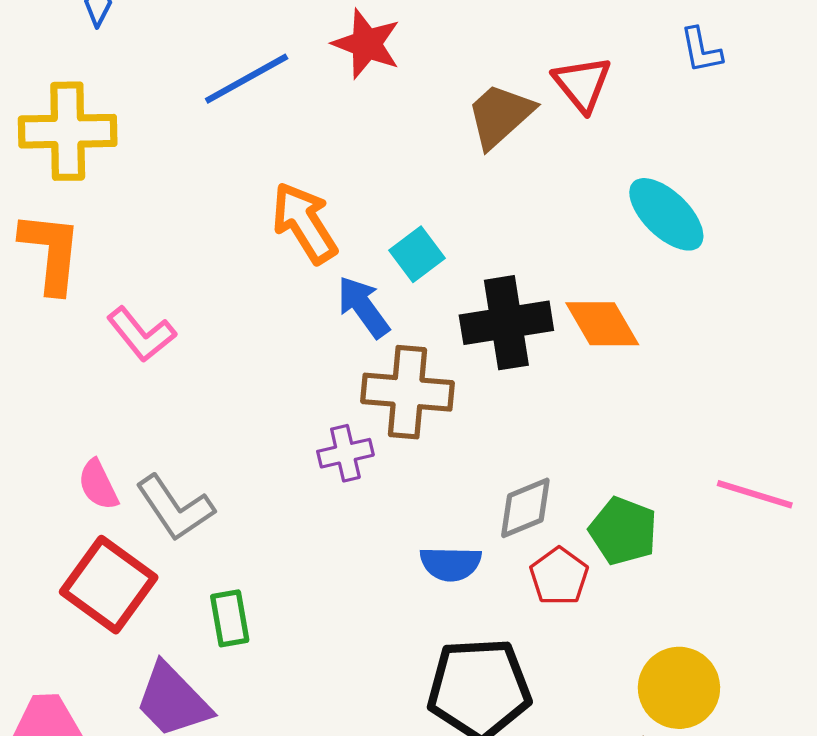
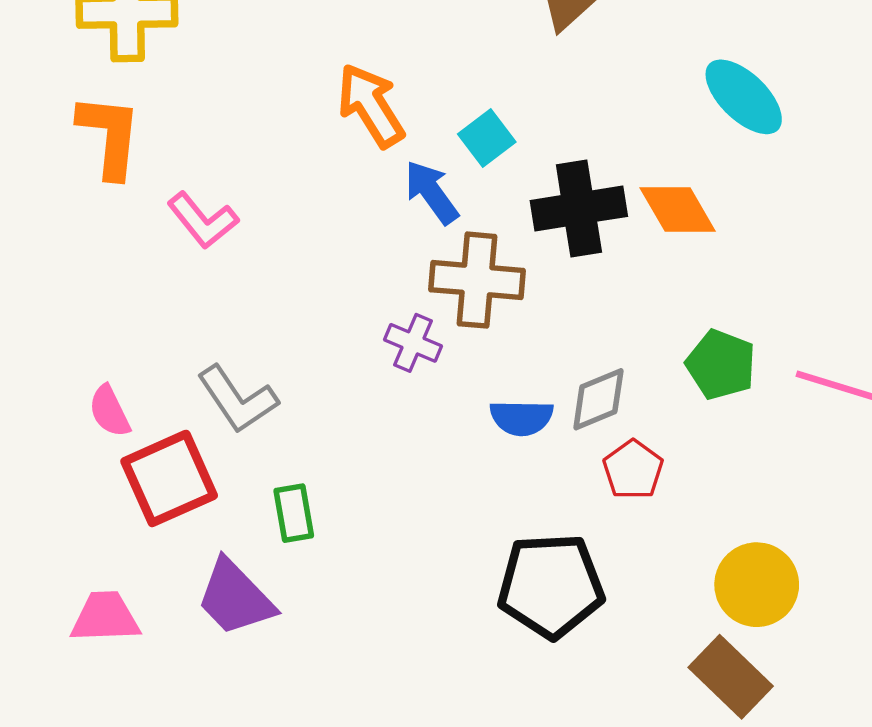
purple cross: (345, 453) -> (413, 343), turned 36
pink semicircle: (98, 485) -> (109, 411), moved
green pentagon: (623, 531) -> (721, 365), moved
blue semicircle: (451, 564) -> (521, 418), moved
red square: (109, 585) -> (169, 478), turned 30

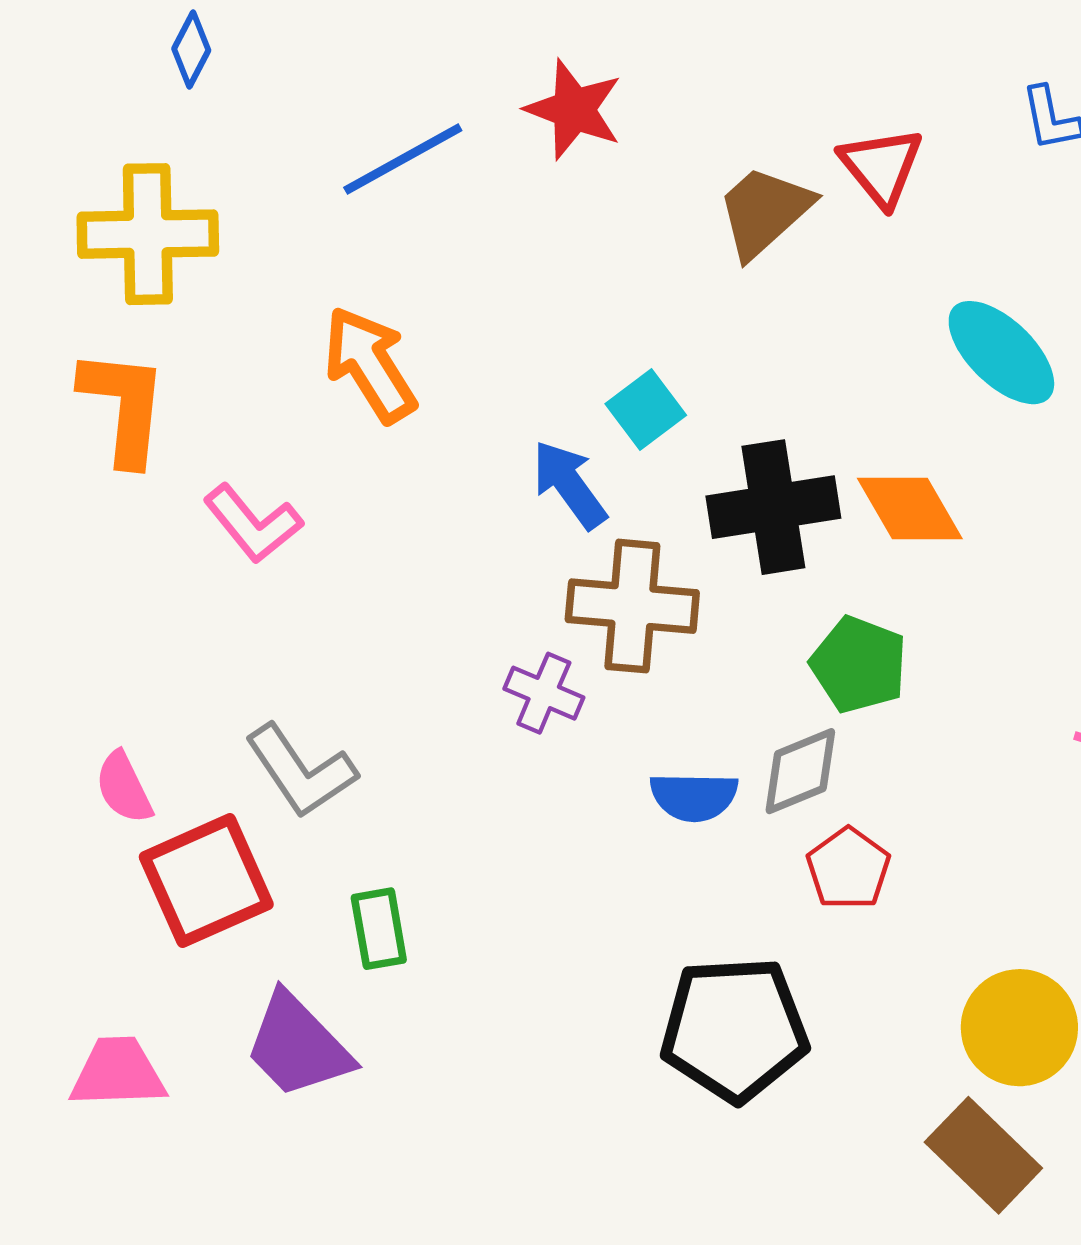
orange arrow: (371, 105) -> (370, 365), moved
green pentagon: (721, 365) -> (859, 665), moved

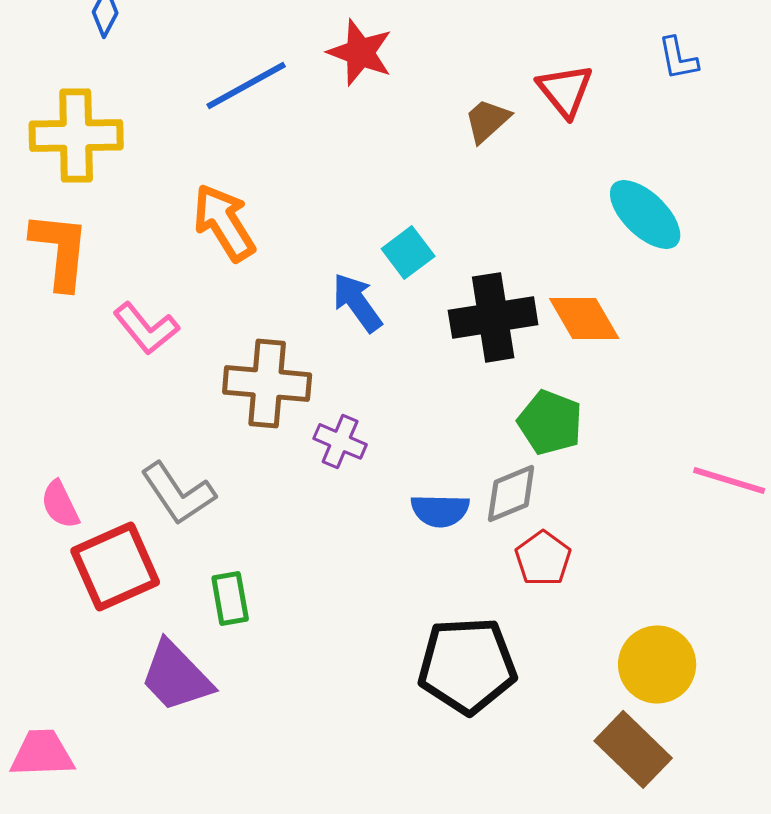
brown trapezoid: (764, 212) -> (487, 120), size x0.7
brown cross: (632, 606) -> (267, 383), moved
pink trapezoid: (118, 1073) -> (42, 753), moved

